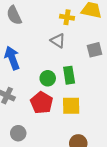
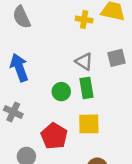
gray triangle: (58, 41) -> (84, 62), moved
red pentagon: (42, 103) -> (54, 136), moved

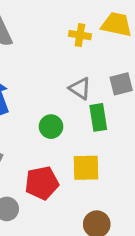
green rectangle: (86, 88) -> (98, 117), moved
red pentagon: (54, 136) -> (42, 183), turned 30

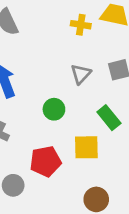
gray triangle: (80, 88) -> (81, 74), turned 40
green rectangle: (98, 117) -> (109, 118), moved, turned -30

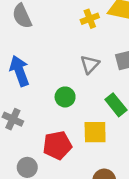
yellow cross: (81, 25) -> (90, 19), turned -30

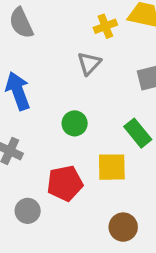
gray triangle: (90, 64) -> (89, 63), moved

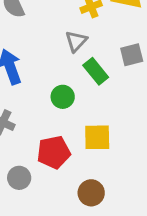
green rectangle: (138, 133) -> (96, 71), moved
brown circle: (123, 227) -> (91, 193), moved

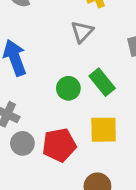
green rectangle: (96, 71) -> (102, 82), moved
gray circle: (19, 178) -> (22, 143), moved

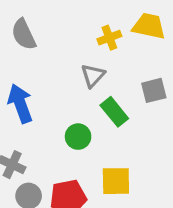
green rectangle: (102, 82) -> (114, 112), moved

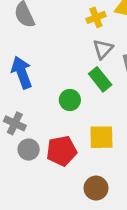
gray triangle: (93, 76) -> (103, 49), moved

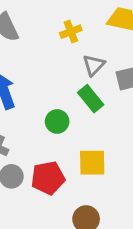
yellow cross: (96, 17) -> (71, 32), moved

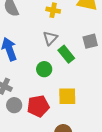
yellow cross: (71, 32) -> (53, 10), turned 32
gray triangle: (94, 65) -> (50, 38), moved

